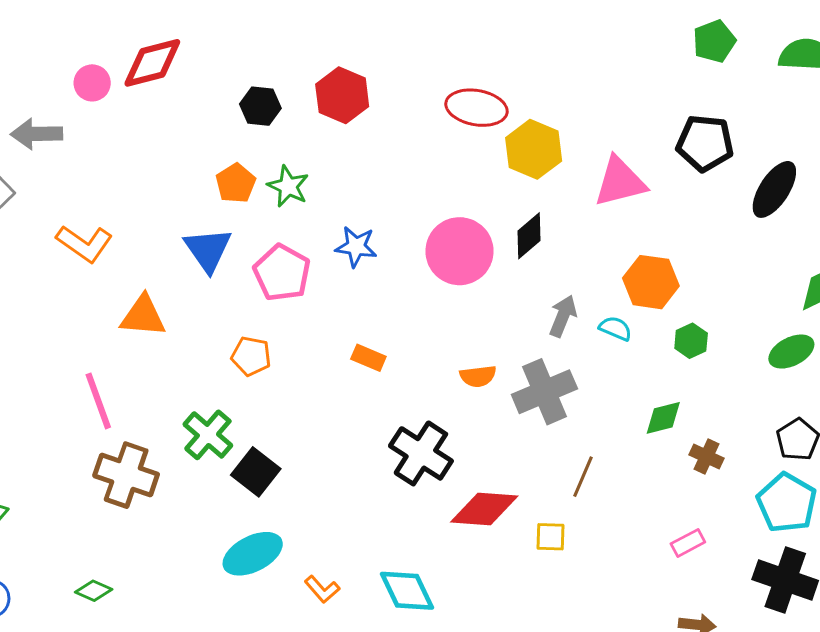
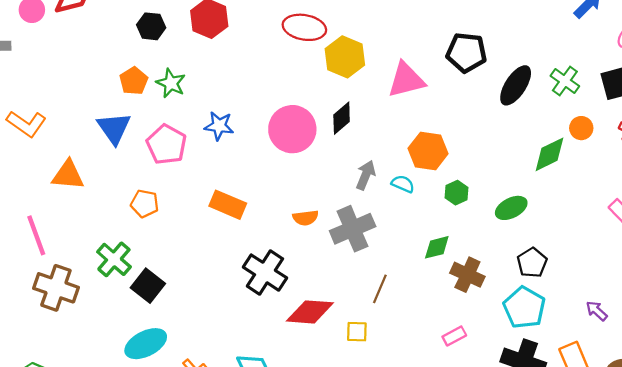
green ellipse: (791, 352) -> (511, 208), moved
orange rectangle: (368, 358) -> (228, 205), size x1.5
brown cross: (706, 456) -> (467, 275), size x1.4

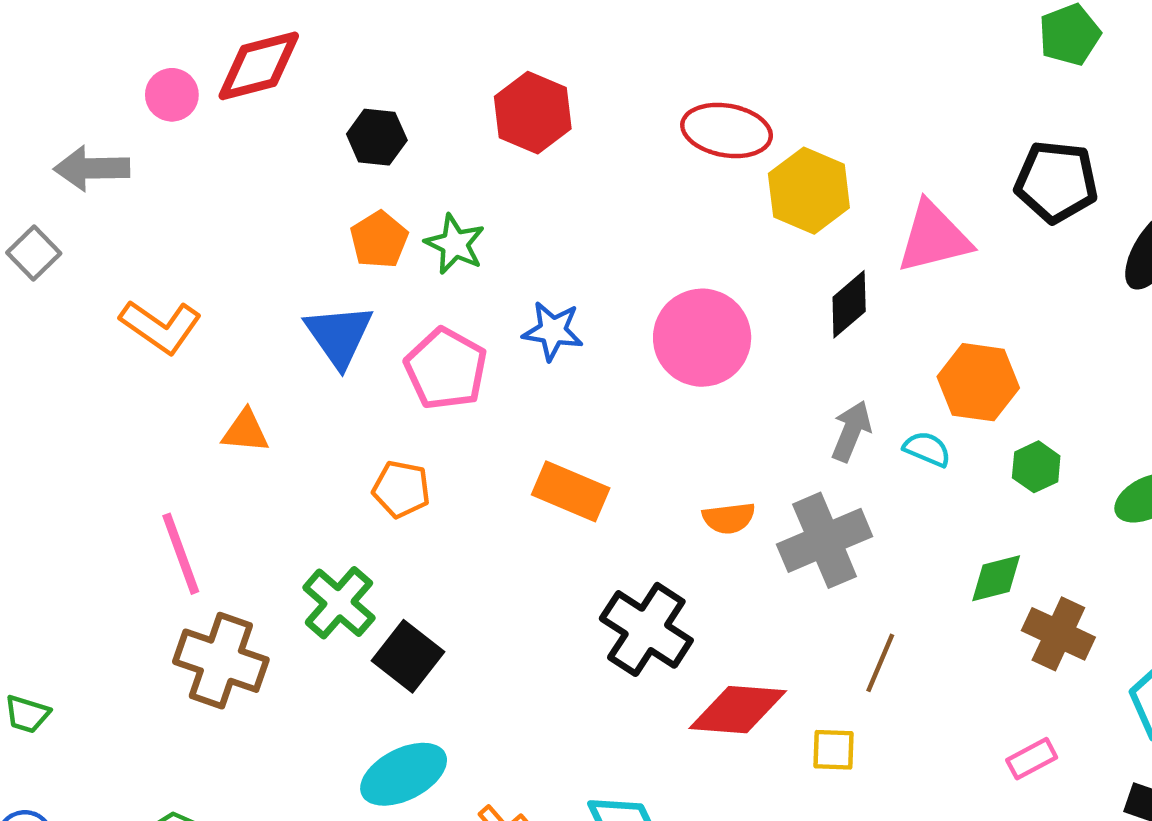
black hexagon: (151, 26) -> (377, 137), moved
black diamond: (342, 118) -> (849, 304), moved
orange triangle: (68, 175) -> (245, 431), size x0.7

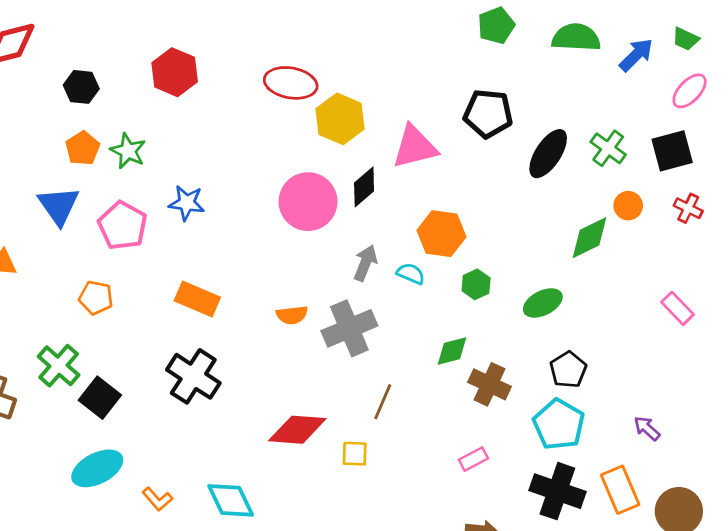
pink circle: (702, 338) -> (308, 202), moved
black cross: (646, 629) -> (193, 376), moved

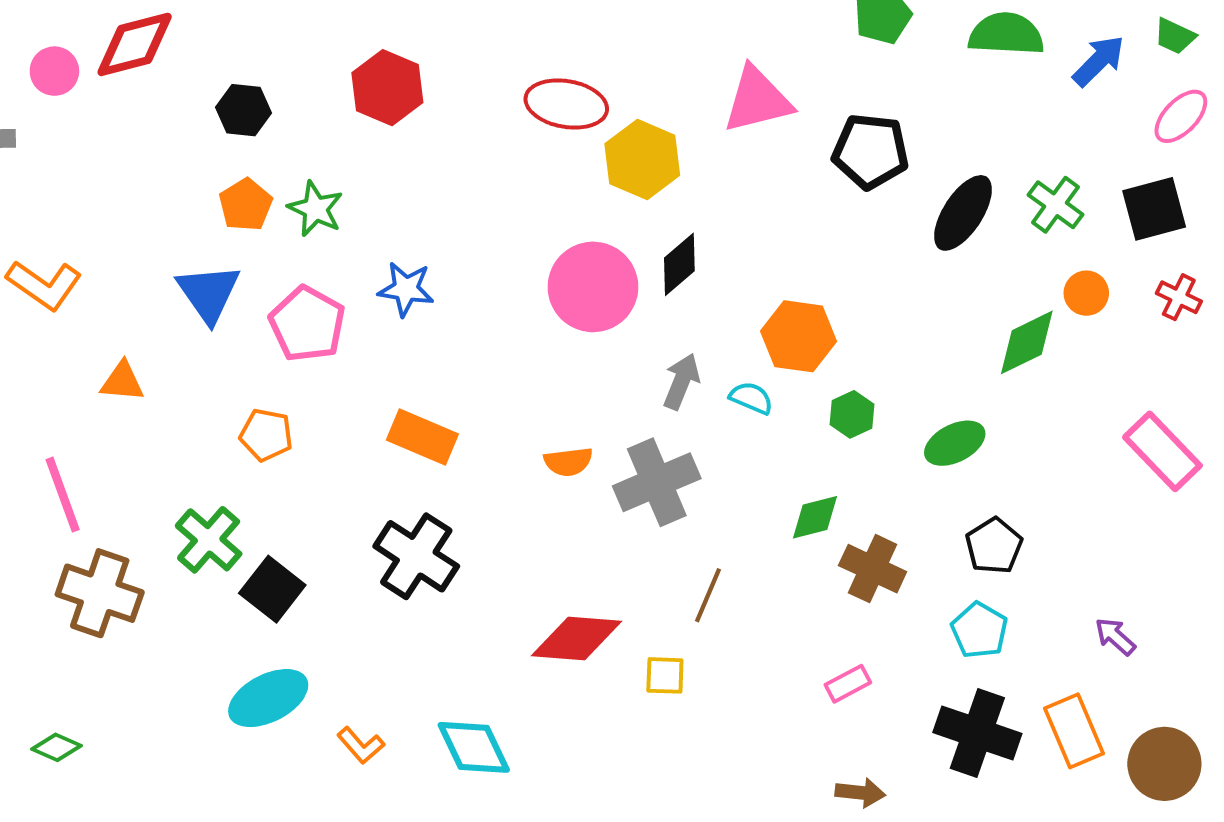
pink triangle: (415, 147) -> (757, 100), moved
pink rectangle: (678, 308) -> (1162, 451), size x1.5
cyan pentagon: (559, 424) -> (979, 630), size x0.7

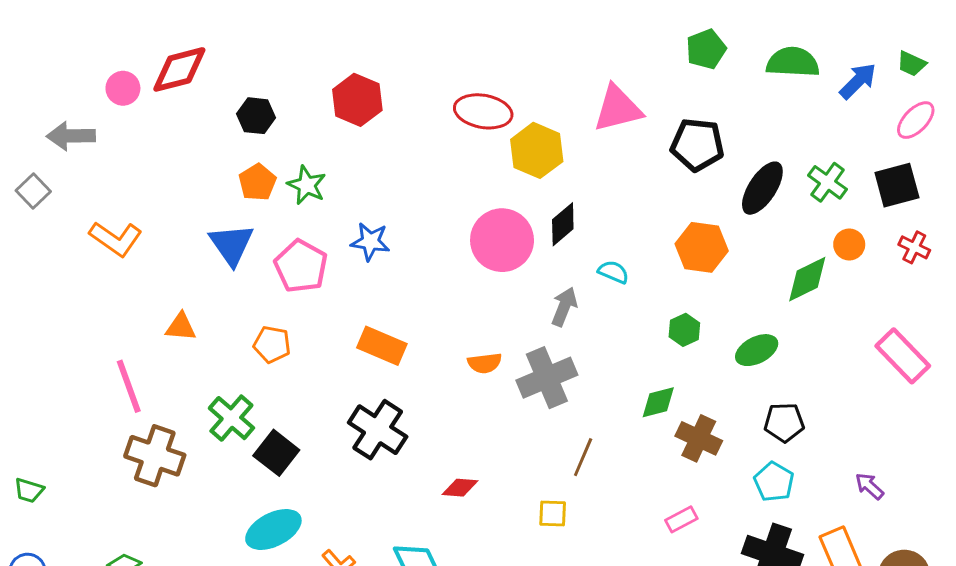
orange hexagon: (799, 336) -> (702, 247), moved
orange triangle: (122, 382) -> (181, 327), moved
cyan semicircle: (751, 398) -> (613, 272), moved
black pentagon: (994, 546) -> (784, 422), turned 30
red diamond: (577, 638) -> (460, 488), moved, size x0.6

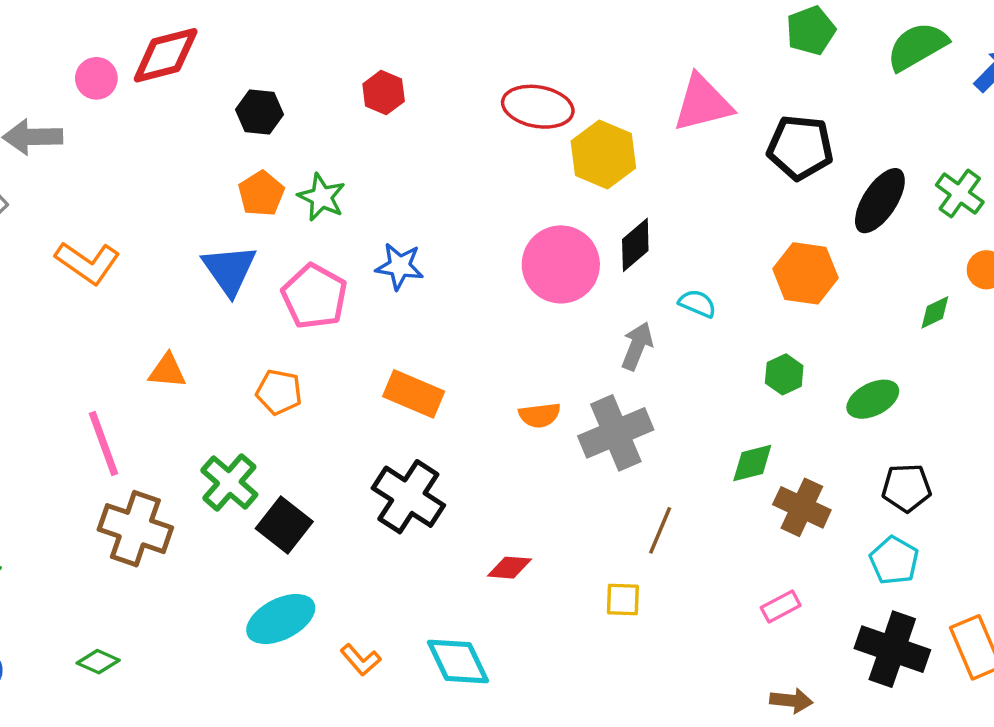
green semicircle: (793, 62) -> (917, 46), turned -33
red hexagon: (357, 100) -> (384, 93), size x0.7
green diamond: (807, 279) -> (935, 312), size x0.6

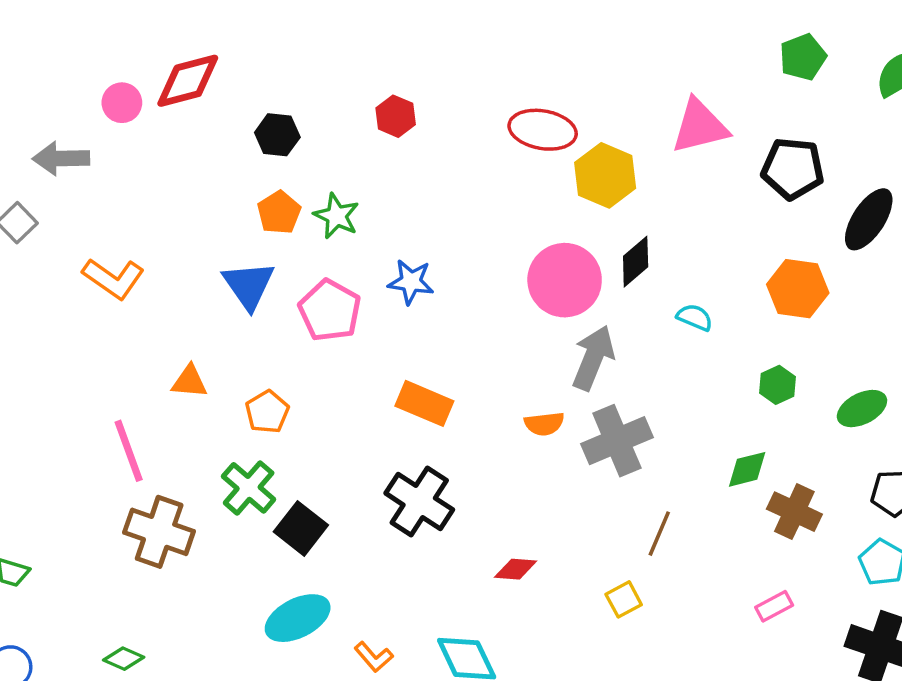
gray arrow: (637, 346) -> (593, 358), moved, size x1.4
orange pentagon: (279, 392) -> (267, 412), moved, turned 30
yellow square: (623, 599) -> (624, 599), turned -30

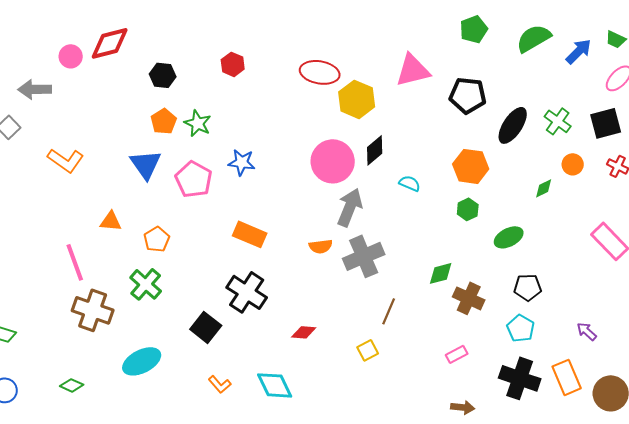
green hexagon: (777, 385) -> (468, 209), moved
black square: (301, 528) -> (206, 327), moved
cyan ellipse: (298, 618) -> (142, 361), moved

